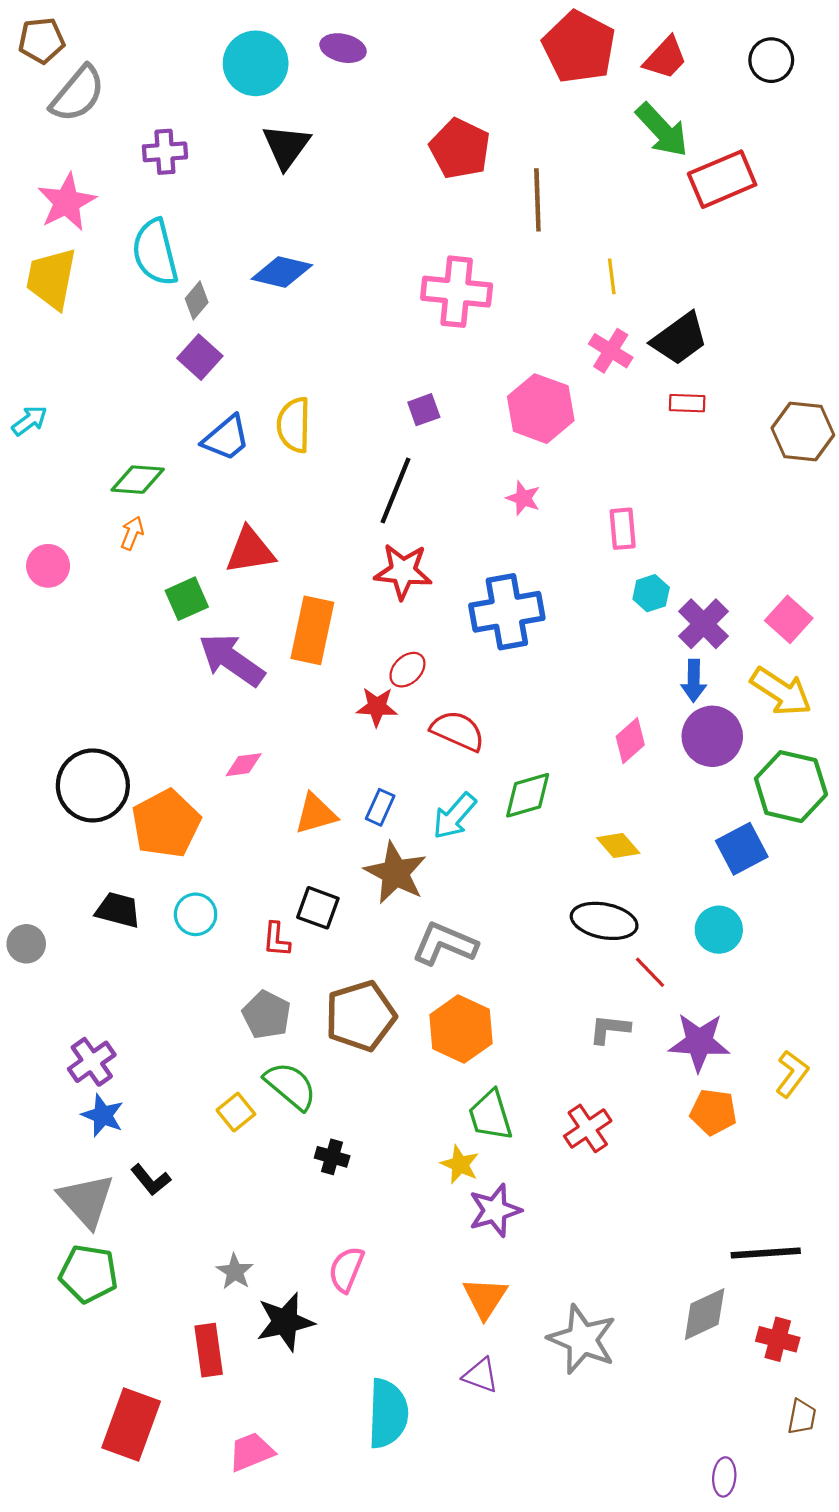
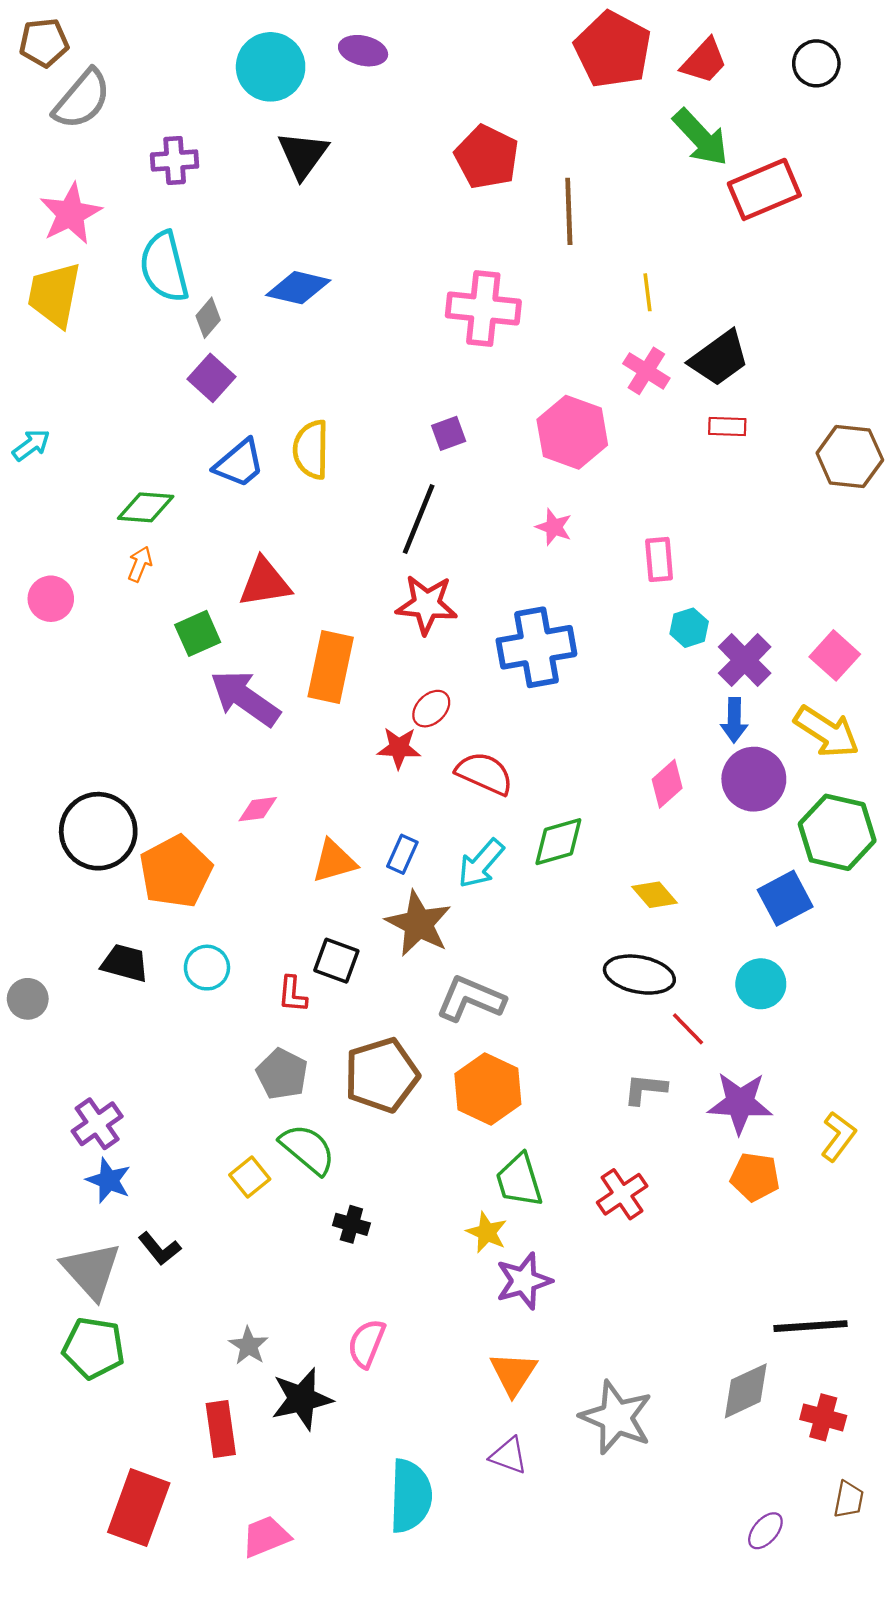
purple ellipse: (724, 1477) -> (765, 1531), moved, turned 36

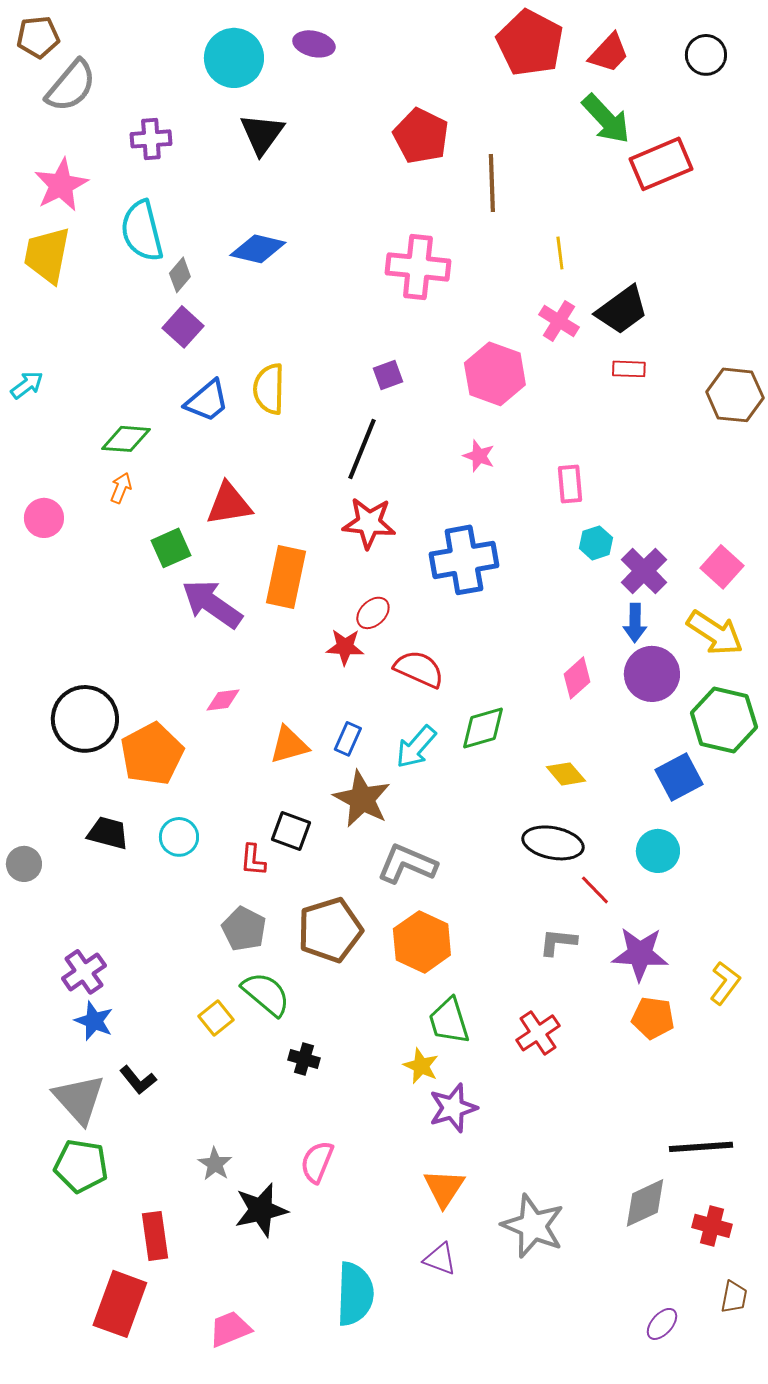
red rectangle: (221, 1429) -> (155, 1236), moved

